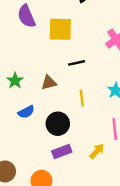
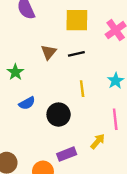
yellow square: (60, 29) -> (77, 20), moved
brown triangle: (49, 83) -> (49, 52), moved, turned -35
purple rectangle: (62, 152) -> (67, 154), moved

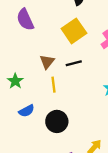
yellow square: (77, 20) -> (74, 31), turned -35
yellow line: (82, 89) -> (53, 85), moved

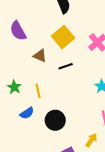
brown triangle: (47, 62) -> (40, 56), moved, turned -40
yellow line: (53, 85) -> (38, 91), moved

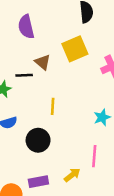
black line: (66, 66) -> (24, 75), moved
yellow line: (38, 91) -> (53, 106), moved

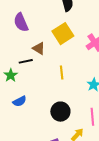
yellow line: (53, 106) -> (62, 73), moved
black circle: (38, 140) -> (60, 112), moved

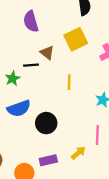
blue semicircle: (20, 101) -> (19, 108), size x1.5
black circle: (60, 112) -> (46, 123), moved

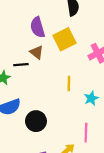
purple semicircle: (31, 21) -> (38, 27), moved
yellow line: (69, 82) -> (69, 84), moved

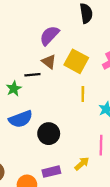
purple semicircle: (38, 27) -> (49, 35), turned 60
yellow square: (64, 39) -> (76, 61), moved, turned -35

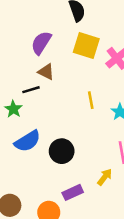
yellow square: (76, 61) -> (86, 45), moved

